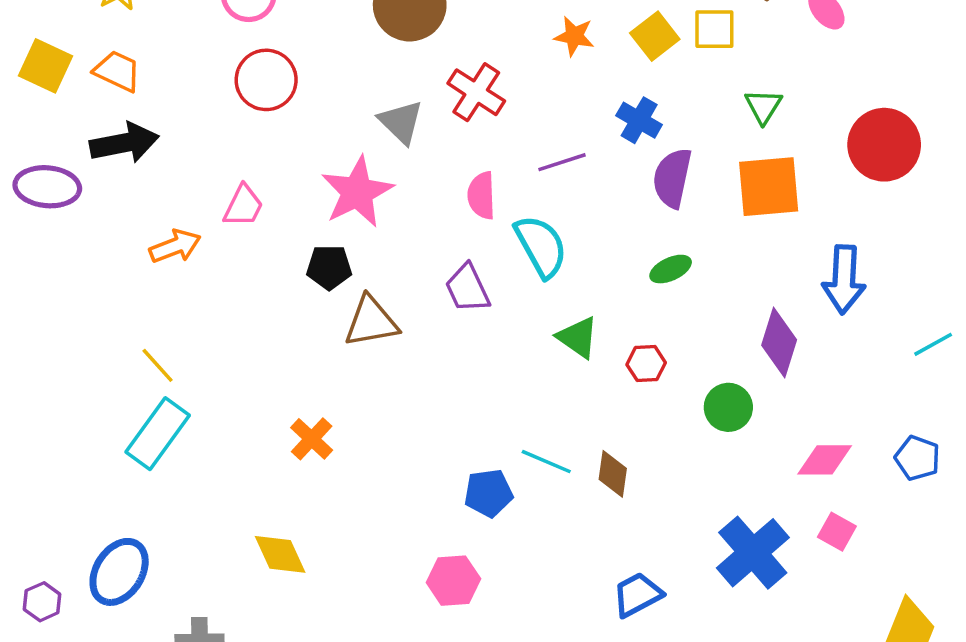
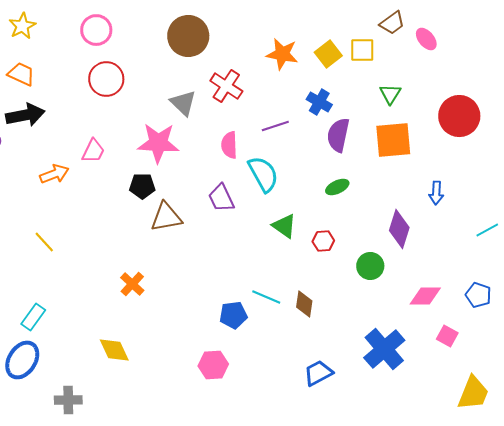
orange star: (574, 36) -> (282, 54), size x1.4
pink star: (357, 192) -> (158, 143), turned 30
blue arrow: (844, 280) -> (436, 193), size x0.6
cyan rectangle: (158, 434) -> (33, 317), moved, size x0.7
pink square: (837, 532) -> (447, 336), moved

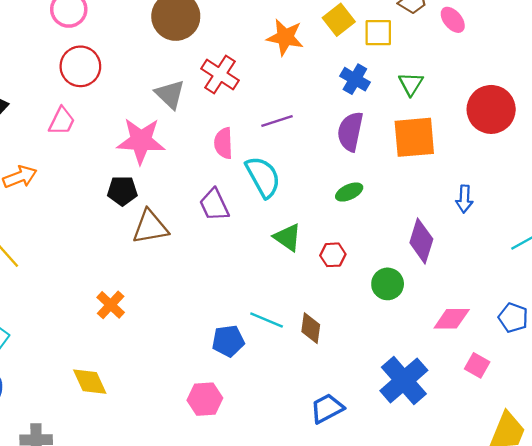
yellow square: (328, 54) -> (339, 20), moved
blue cross: (319, 102) -> (355, 79), moved
pink trapezoid: (93, 151) -> (62, 121), moved

